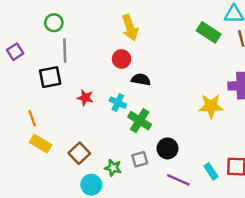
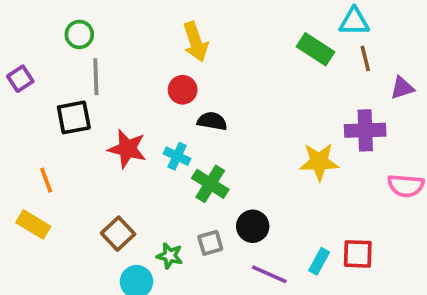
red star: (85, 98) -> (127, 149), size x1.5
yellow rectangle: (41, 144) -> (33, 224), moved
cyan rectangle: (211, 171) -> (319, 261), turned 63

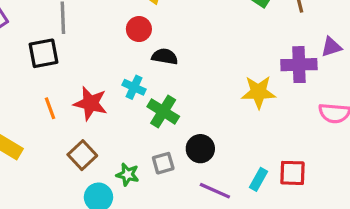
purple triangle: (402, 88) -> (331, 47), moved
red star: (127, 149) -> (90, 103), moved
orange line: (46, 180) -> (50, 108), moved

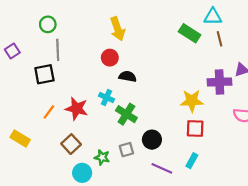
orange line: (50, 108) -> (49, 112), turned 56
red square: (292, 173) -> (195, 129), moved

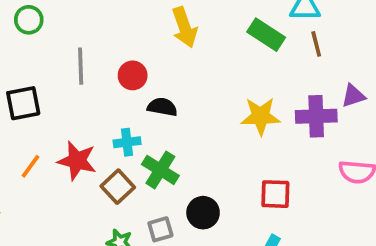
yellow arrow: (118, 29) -> (185, 27), moved
gray line: (58, 50) -> (81, 66), moved
cyan cross: (106, 97) -> (127, 142), turned -32
yellow star: (192, 101) -> (261, 116), moved
brown square: (71, 144) -> (118, 187), moved

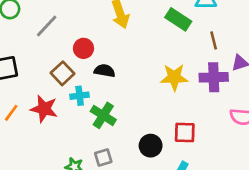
brown line: (316, 44) -> (214, 40), moved
gray line: (81, 66) -> (47, 26), moved, turned 45
brown square: (118, 187) -> (62, 73), moved
black circle: (203, 213) -> (151, 146), moved

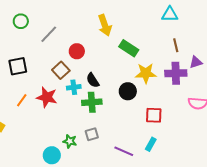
green rectangle: (178, 19) -> (129, 48), moved
black semicircle: (105, 71) -> (93, 80), moved, turned -133
green cross: (103, 115) -> (92, 102), turned -36
black circle: (151, 146) -> (128, 91), moved

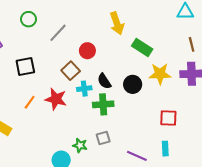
black circle: (128, 91) -> (133, 84), moved
cyan rectangle: (151, 144) -> (165, 149), turned -32

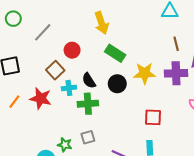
green rectangle: (142, 48) -> (115, 53), moved

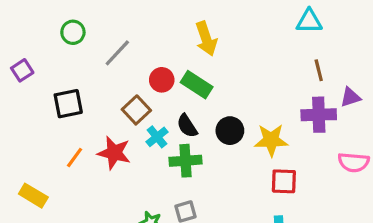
green rectangle: (115, 53) -> (197, 85), moved
yellow star: (145, 73) -> (271, 140), moved
cyan cross: (69, 88) -> (157, 137), turned -32

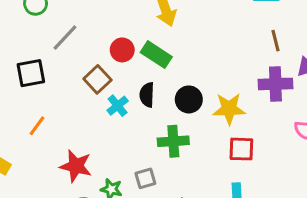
gray line: (117, 53) -> (65, 38), moved
black semicircle: (187, 126) -> (147, 95), turned 35
red star: (114, 153) -> (76, 166), moved
green cross: (186, 161) -> (173, 141), moved

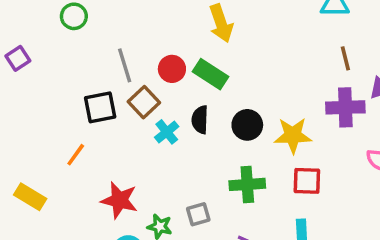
gray line: (65, 38) -> (125, 65), moved, turned -60
black square: (31, 73) -> (100, 107), moved
green cross: (173, 141) -> (247, 184), moved

